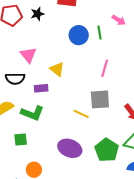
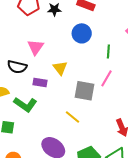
green line: (100, 33) -> (108, 51), moved
blue circle: (79, 35) -> (82, 33), moved
gray square: (100, 99) -> (84, 91), moved

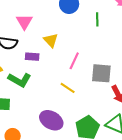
pink line: (106, 78) -> (74, 61), moved
gray square: (84, 91) -> (101, 73), moved

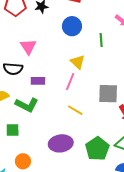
yellow triangle: (51, 40) -> (78, 62), moved
pink line: (74, 61) -> (70, 82), moved
purple ellipse: (51, 120) -> (61, 143), turned -35

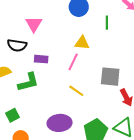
yellow triangle: (78, 62) -> (82, 43), turned -42
green L-shape: (27, 105) -> (28, 82), turned -45
green square: (13, 130) -> (12, 115), moved, turned -32

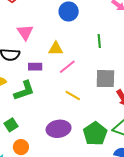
green line: (107, 23) -> (99, 41), moved
yellow triangle: (82, 43) -> (56, 49), moved
pink line: (73, 62) -> (67, 67), turned 30

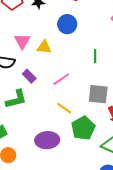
yellow triangle: (56, 49) -> (44, 47), moved
purple rectangle: (35, 67) -> (29, 76), turned 40
green pentagon: (95, 134) -> (83, 128), moved

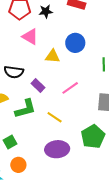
blue circle: (67, 24) -> (75, 43), moved
pink triangle: (22, 41) -> (30, 37), moved, turned -30
yellow line: (64, 108) -> (55, 117), moved

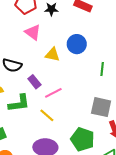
pink line: (70, 88) -> (53, 93), moved
green pentagon: (93, 137) -> (83, 139), turned -30

